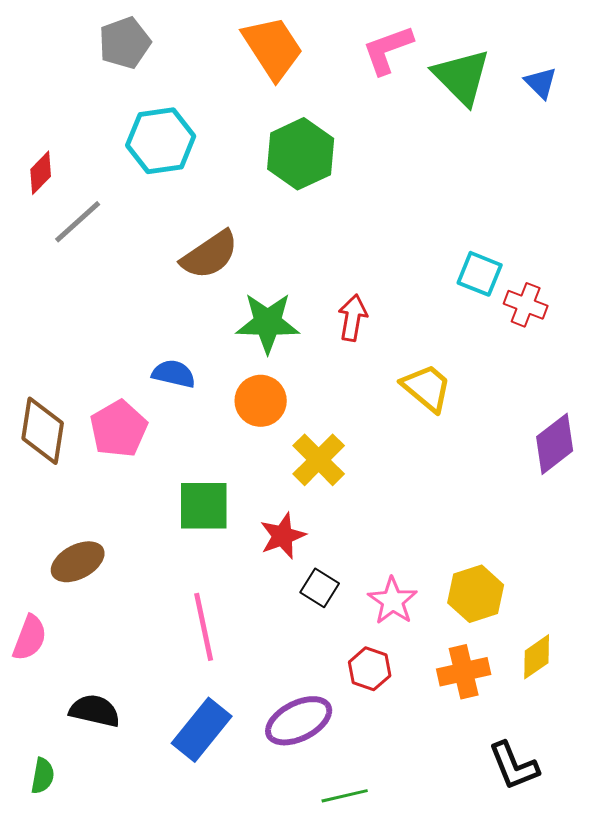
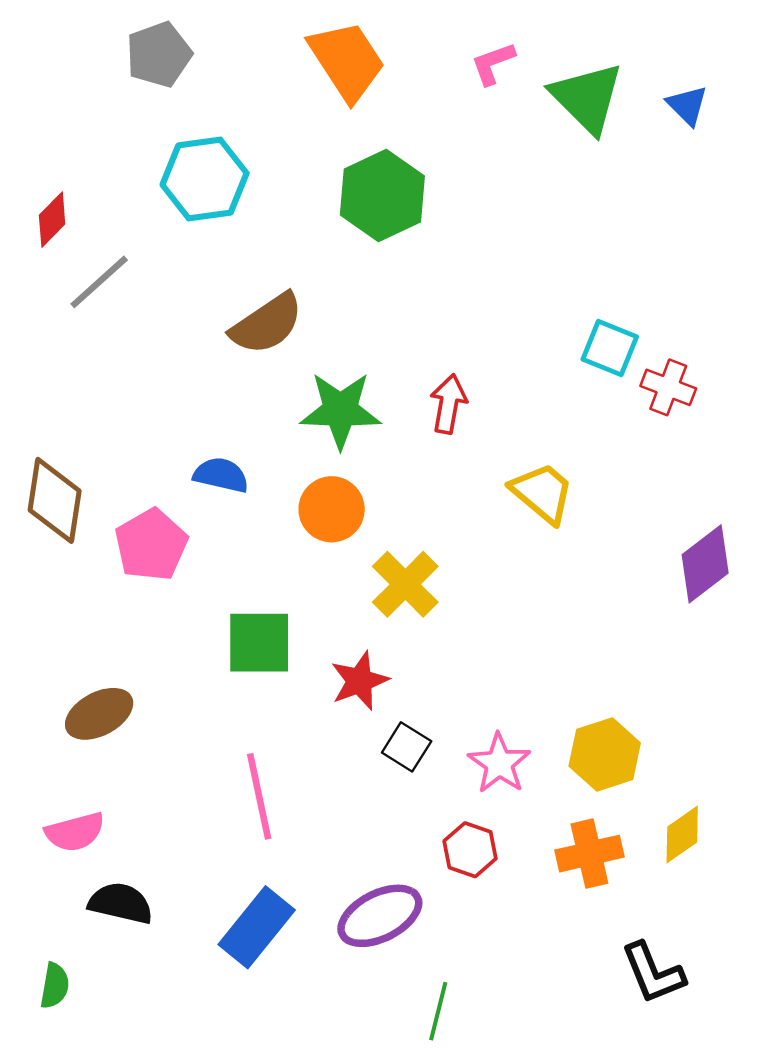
pink L-shape: (388, 50) -> (493, 63), size x0.7
brown diamond: (43, 431) -> (55, 500), moved
pink semicircle: (30, 638) -> (75, 832), moved, turned 54
green line: (345, 796) -> (438, 1011), turned -63

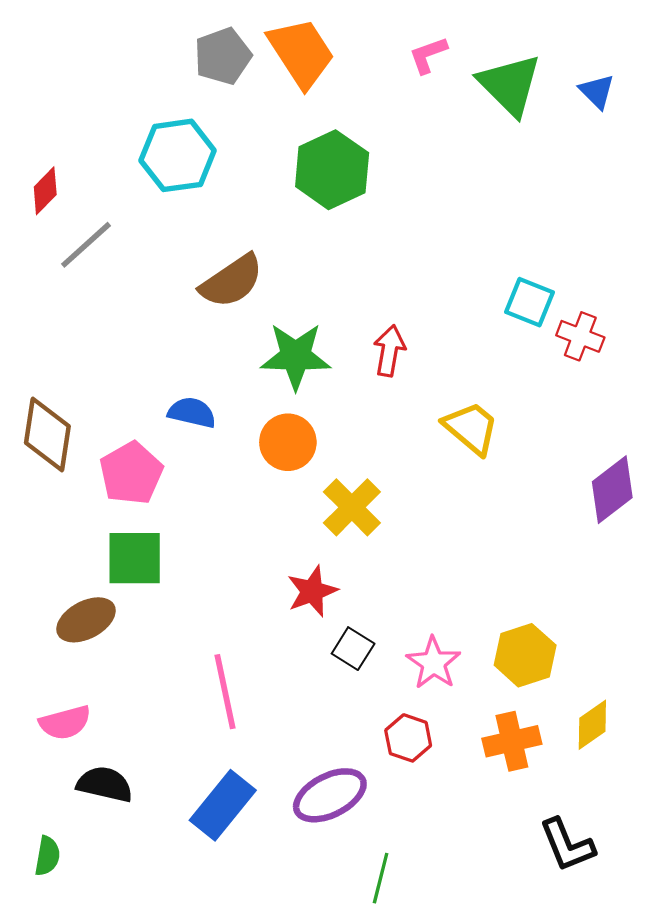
gray pentagon: (159, 54) -> (223, 56), moved
green square: (259, 643) -> (135, 558), moved

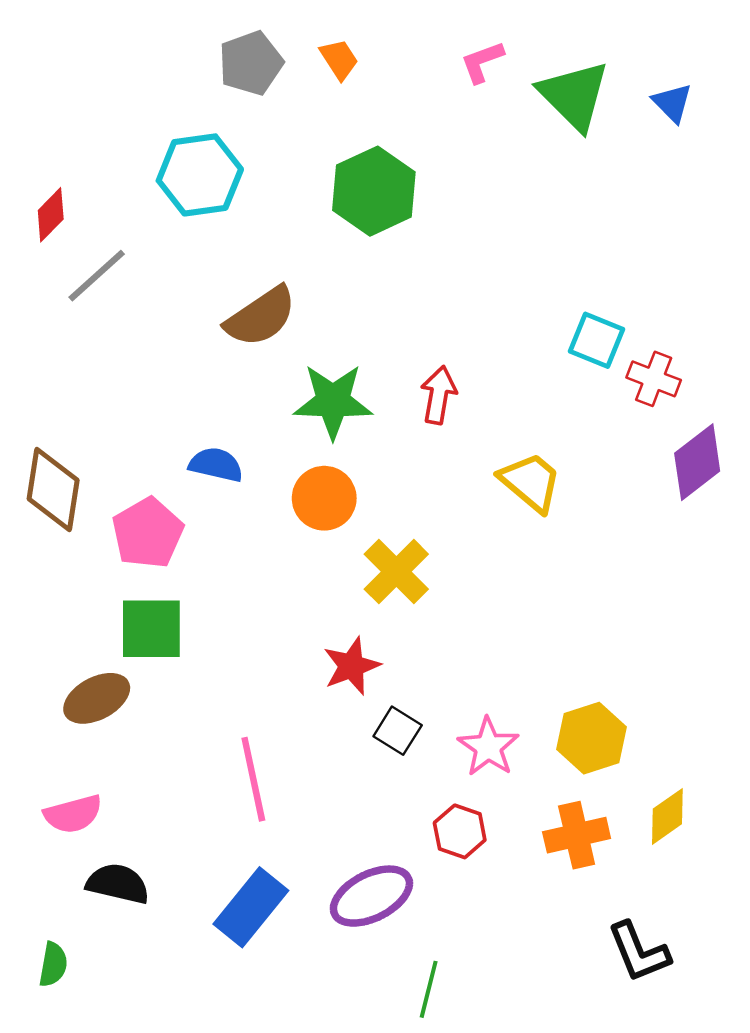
orange trapezoid: (301, 53) -> (339, 59), size x0.5
purple diamond: (612, 490) -> (697, 462), moved

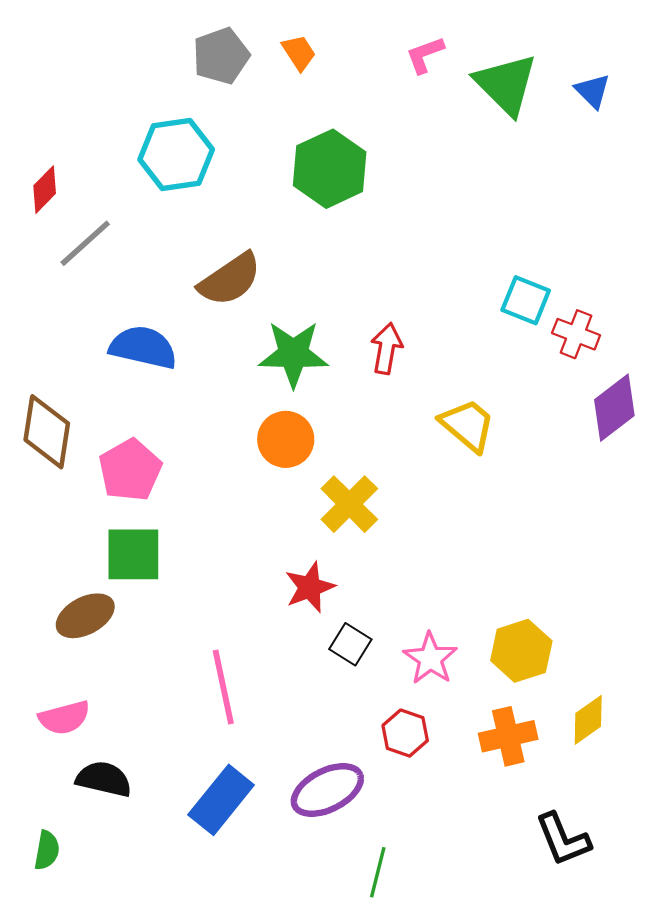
blue semicircle: (216, 465) -> (143, 347), moved, size x1.4

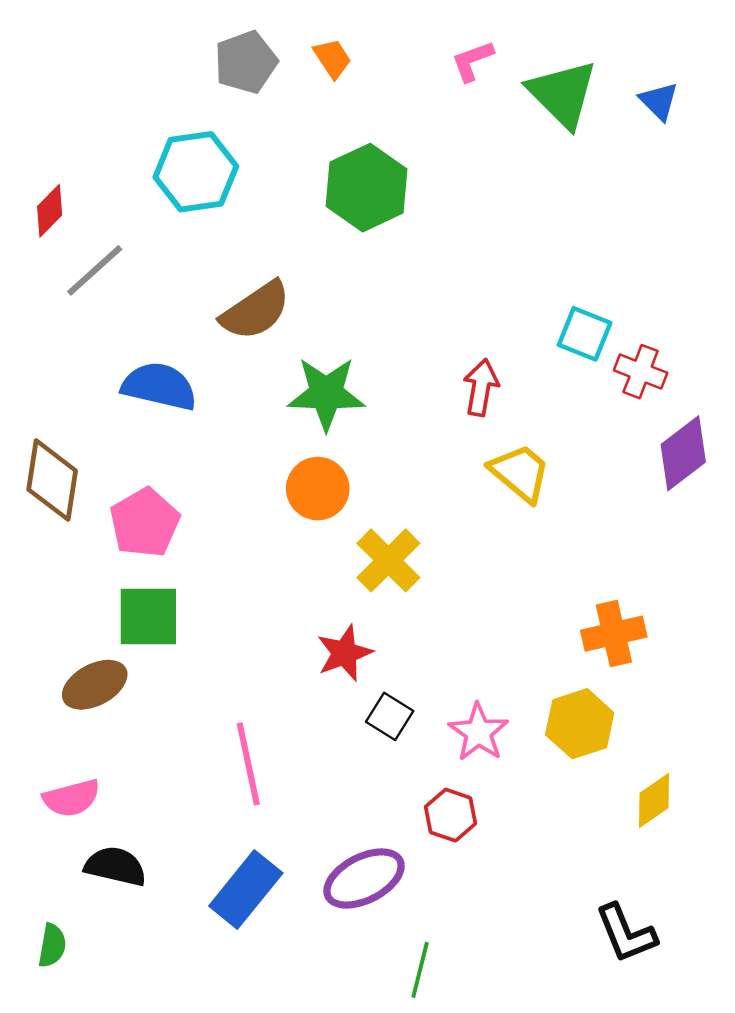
red arrow: (387, 348) -> (481, 387), moved
orange cross: (508, 736) -> (614, 634), moved

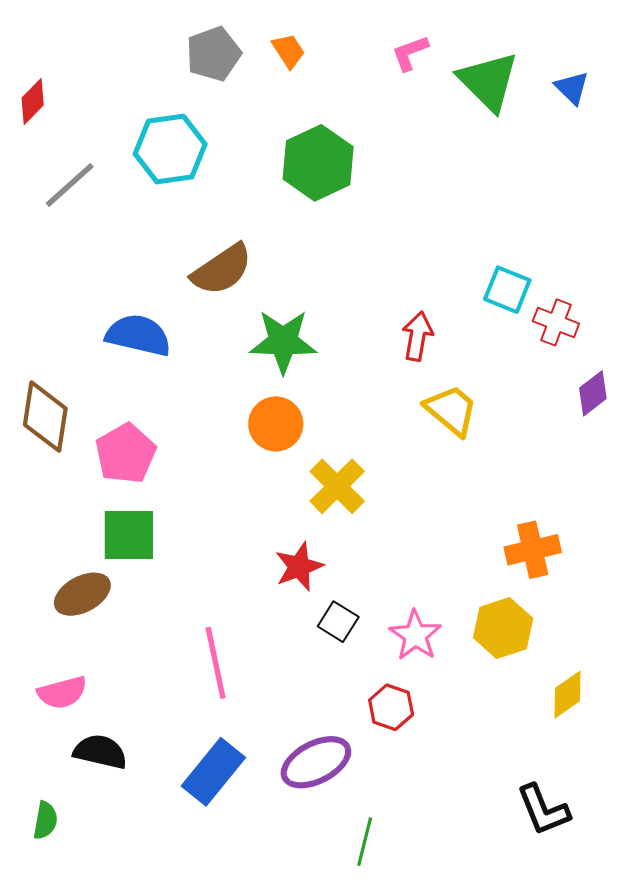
red diamond: (50, 211) -> (33, 101), moved
gray line: (95, 270) -> (70, 185), moved
purple diamond: (683, 453) -> (593, 393), size x0.7

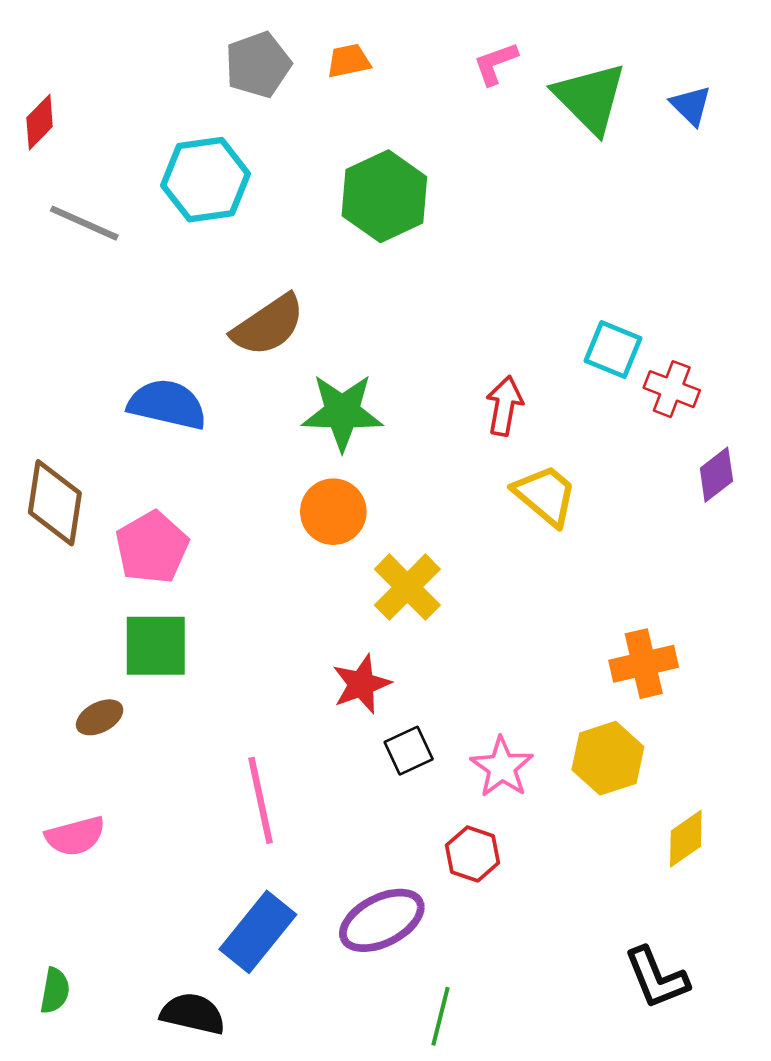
orange trapezoid: (288, 51) -> (349, 61), turned -69
gray line: (70, 185) -> (84, 223), turned 66
brown ellipse: (82, 594) -> (100, 717), size x0.7
black square: (338, 622) -> (409, 751), turned 33
black semicircle: (100, 752) -> (193, 1014), moved

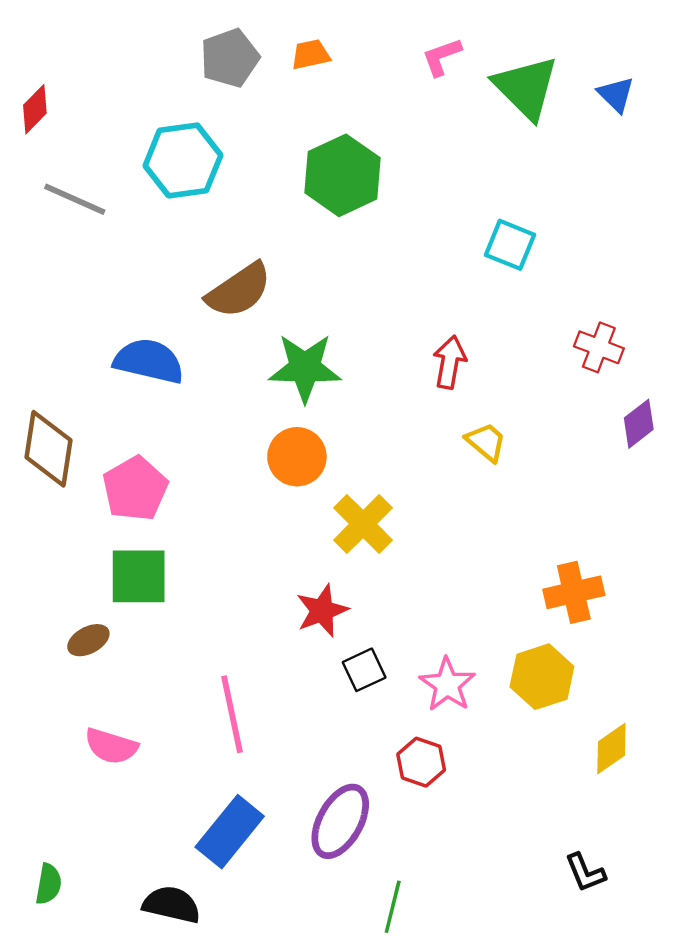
cyan square: (613, 349) -> (510, 245), moved
yellow trapezoid: (545, 495) -> (486, 442), size x0.7
pink semicircle: (75, 836) -> (111, 746), moved, turned 32
purple ellipse: (382, 920) -> (340, 821), turned -34
black L-shape: (656, 978) -> (585, 873), size x0.7

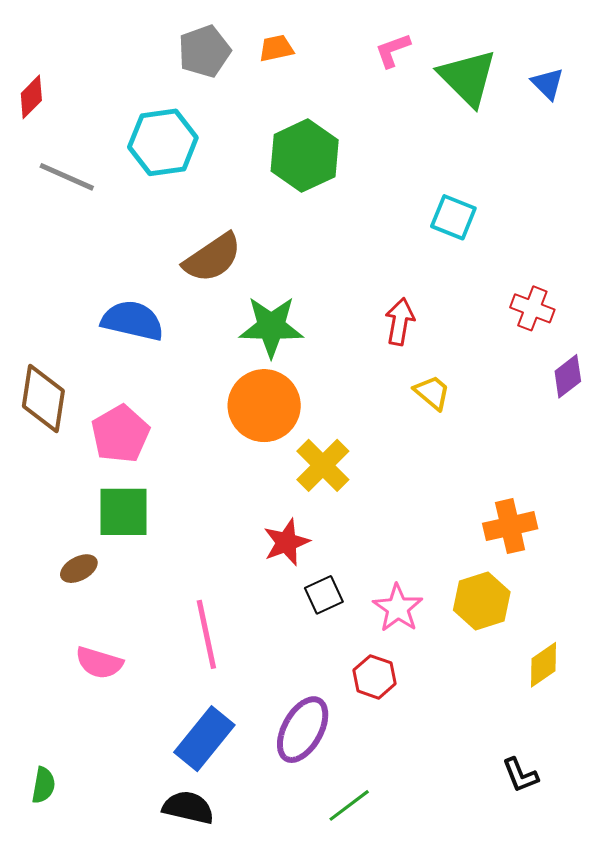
orange circle: (297, 457) -> (264, 406), size x1.4
black semicircle: (172, 905) -> (188, 807), moved
green line: (393, 907) -> (349, 805), turned 39

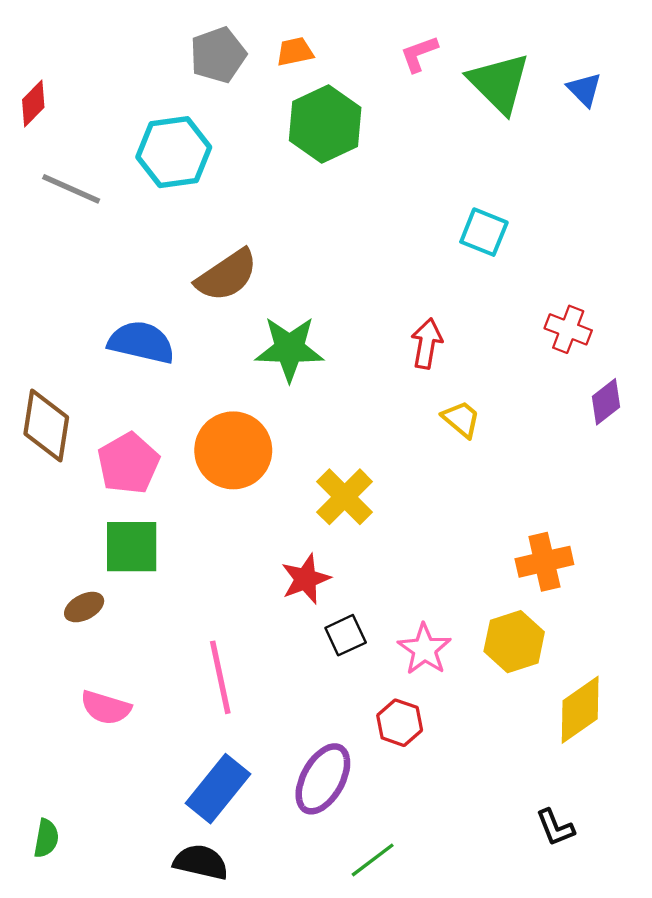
green hexagon: (305, 156) -> (325, 124), moved
orange circle: (264, 406) -> (233, 450), moved
yellow diamond: (544, 665) -> (580, 710), size x1.4

